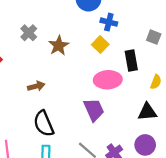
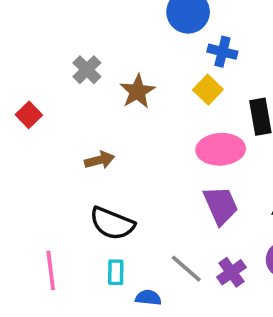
purple trapezoid: (94, 110) -> (221, 205), moved
black semicircle: (44, 124) -> (112, 223), turned -45

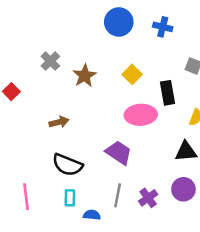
blue cross: (222, 52) -> (163, 27), moved
purple trapezoid: (221, 205) -> (119, 153), moved, turned -32
gray line: (186, 269) -> (118, 195), turned 60

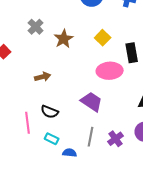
black semicircle: (67, 165) -> (50, 112), size x0.7
pink line: (26, 197) -> (28, 123), moved
cyan rectangle: (70, 198) -> (52, 139), turned -64

